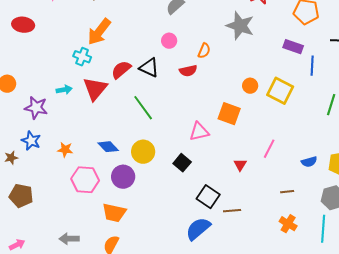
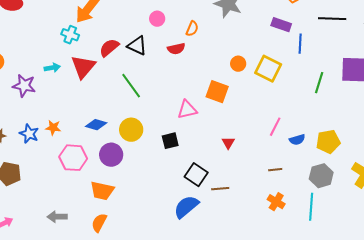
blue star: (31, 141) -> (29, 134), moved
blue diamond: (108, 147) -> (96, 125), turned -30
pink line: (269, 149) -> (275, 127), moved
black square: (182, 163) -> (170, 141), turned 36

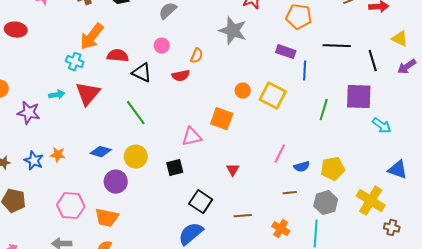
red semicircle: (109, 48) -> (118, 56), moved, turned 45
pink hexagon: (73, 158) -> (71, 206), moved
brown line: (275, 170) -> (290, 193), moved
brown line: (220, 189) -> (243, 216), moved

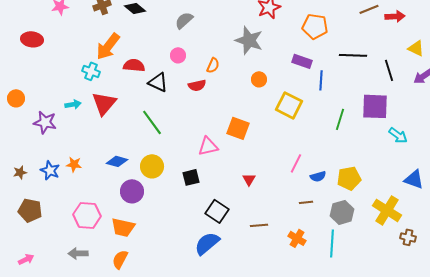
orange circle: (243, 91) -> (259, 79), moved

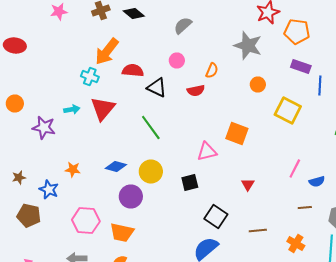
orange pentagon: (315, 26) -> (297, 32), moved
red ellipse: (32, 39) -> (15, 46), moved
blue star: (50, 170) -> (49, 190), moved

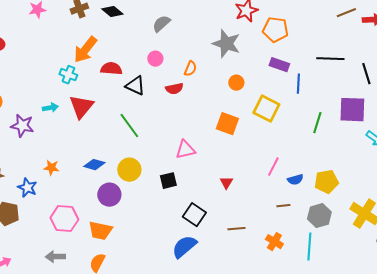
orange square: (237, 134) -> (227, 124), moved

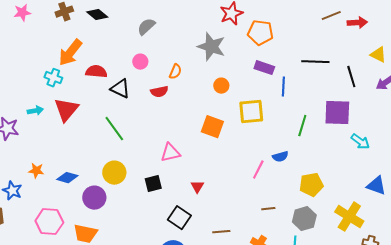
yellow square: (266, 109) -> (251, 112), turned -32
blue diamond: (94, 165) -> (67, 178), moved
blue semicircle: (295, 180) -> (280, 157), moved
red triangle: (226, 183) -> (197, 187), moved

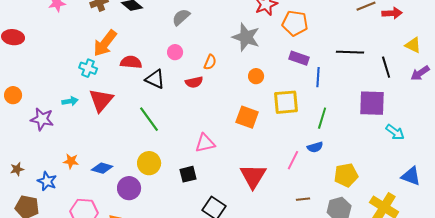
green line: (302, 126) -> (322, 118), moved
red triangle: (197, 187) -> (253, 176), moved, size x2.0

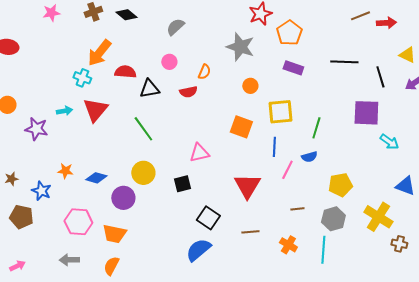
orange pentagon: (295, 23) -> (289, 33), turned 30
blue line: (318, 77) -> (274, 147), moved
black triangle: (155, 79) -> (149, 89), turned -35

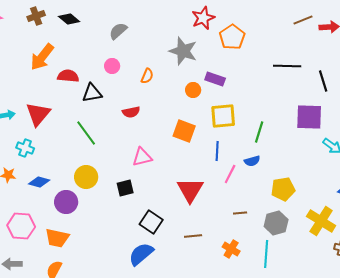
purple rectangle: (293, 68) -> (215, 79), moved
cyan cross: (82, 78) -> (25, 148), moved
red semicircle: (188, 92) -> (131, 112), moved

